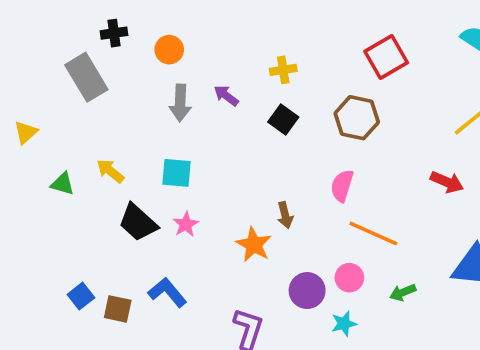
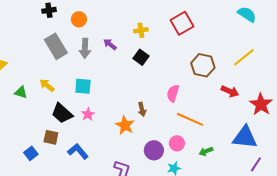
red square: (386, 57) -> (182, 23), moved
gray rectangle: (86, 77) -> (56, 46), moved
brown hexagon: (357, 118) -> (203, 65), moved
brown square: (118, 309) -> (51, 137), moved

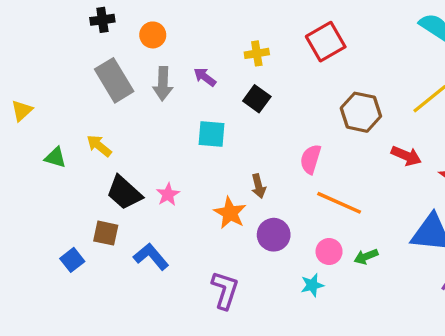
cyan square: (83, 86) -> (212, 134), moved
pink circle: (177, 143) -> (329, 252), moved
purple circle: (154, 150) -> (274, 235), moved

